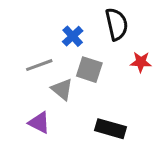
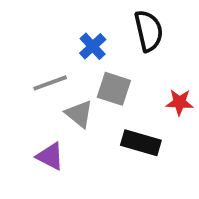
red star: (141, 62) -> (180, 102), moved
black rectangle: (111, 129) -> (141, 143), moved

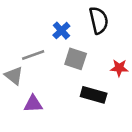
gray triangle: (79, 114) -> (14, 76), moved
purple triangle: (50, 156) -> (33, 104), turned -30

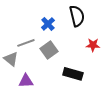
gray square: (76, 59) -> (49, 50), moved, turned 36
red star: (119, 68) -> (93, 45), moved

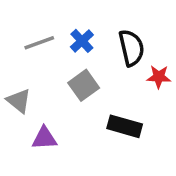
black semicircle: (77, 16) -> (131, 48), moved
gray line: (26, 43) -> (39, 43), moved

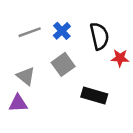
gray triangle: (19, 101) -> (26, 76), moved
purple triangle: (44, 138) -> (18, 103), moved

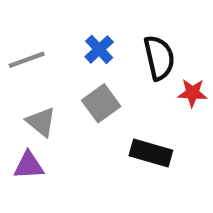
gray line: (30, 32) -> (27, 60), moved

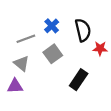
gray line: (27, 60) -> (26, 39), moved
black rectangle: (151, 153) -> (79, 80), turned -72

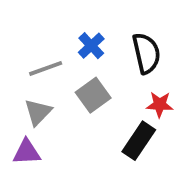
red star: (100, 48) -> (160, 105), moved
gray triangle: (22, 64) -> (38, 112), turned 35

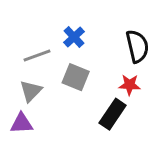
black semicircle: (146, 53) -> (137, 46), moved
gray square: (93, 95) -> (76, 77), turned -32

